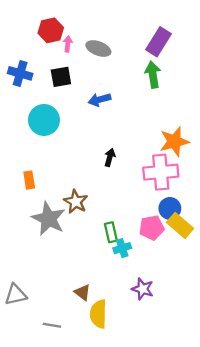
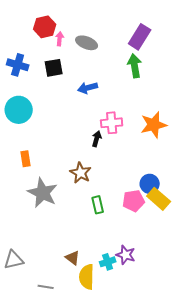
cyan circle: (44, 120) -> (19, 110), moved
pink cross: (161, 172) -> (112, 123), moved, size x0.7
brown star: (76, 202) -> (81, 173), moved
cyan cross: (122, 248) -> (108, 262), moved

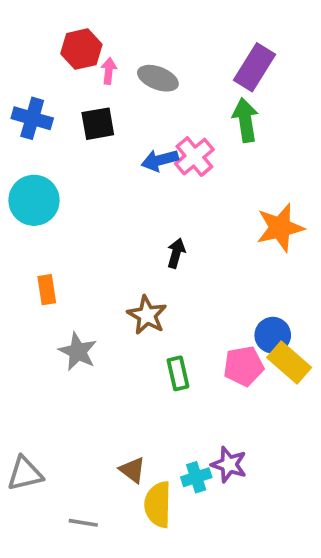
pink cross: (112, 123) -> (194, 157), moved, turned -35
gray star: (43, 193) -> (78, 352), size x0.7

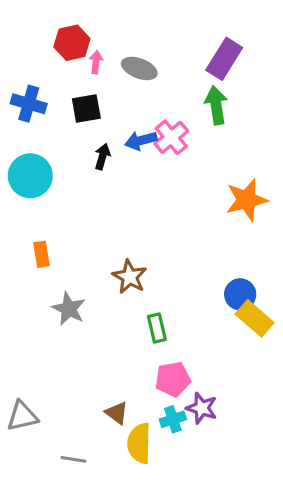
black arrow: (176, 253) -> (102, 157), moved
pink pentagon: (244, 366) -> (173, 379), moved

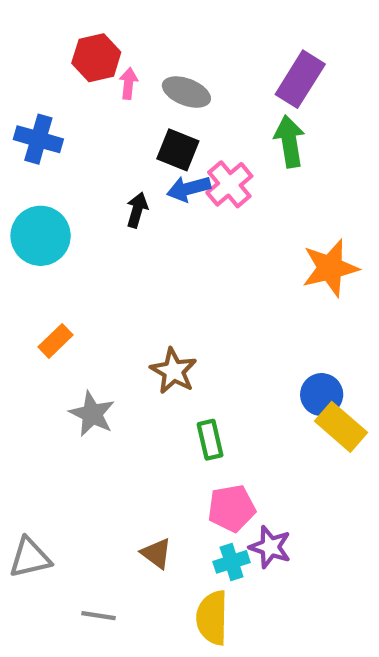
black square: (86, 108) -> (178, 150), moved, turned 32
orange rectangle: (41, 254) -> (56, 341), turned 55
yellow semicircle: (139, 443) -> (212, 618), moved

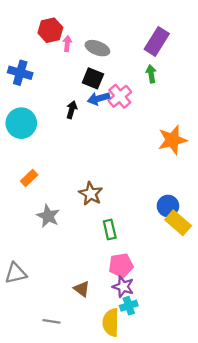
green arrow: (289, 141) -> (151, 74), size x0.7
purple star: (270, 547) -> (123, 287), moved
gray triangle: (30, 558) -> (16, 273), moved
cyan cross: (232, 562) -> (129, 306), moved

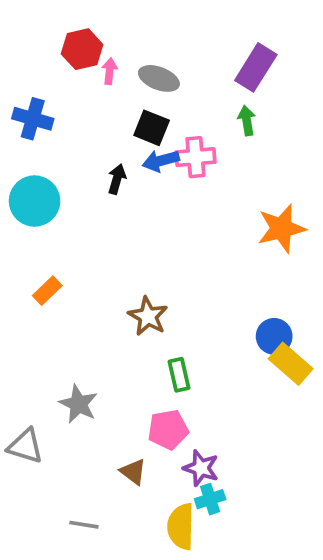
pink cross: (120, 96) -> (195, 157), turned 35
gray star: (48, 216) -> (78, 404), moved
pink pentagon: (121, 265) -> (168, 430), moved
gray triangle: (16, 273) -> (25, 446), turned 30

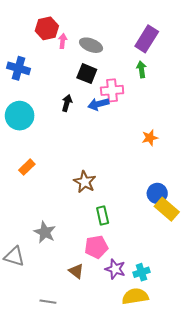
blue arrow: (161, 161) -> (98, 104), moved
orange star: (281, 228) -> (150, 138), moved, size x0.6
cyan cross: (210, 499) -> (141, 272), moved
yellow semicircle: (181, 527) -> (135, 296), moved, turned 80

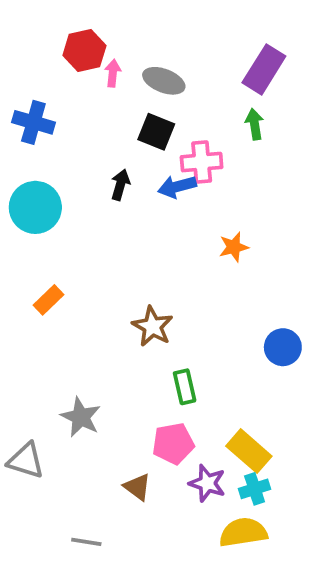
orange star: (150, 138) -> (234, 247), moved
yellow rectangle: (167, 209) -> (249, 451), moved

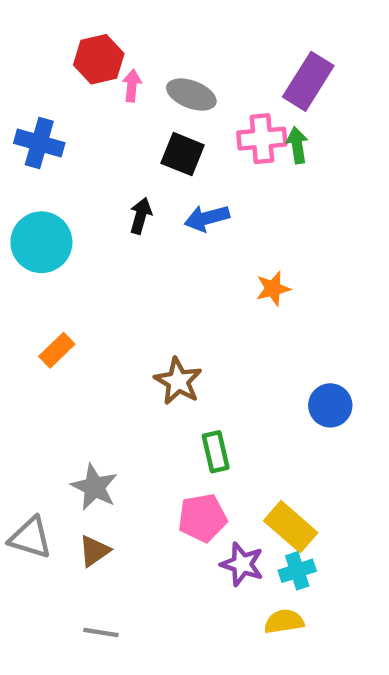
pink cross: (202, 162) -> (262, 139), moved
brown triangle: (137, 487) -> (94, 551), moved, turned 48
yellow semicircle: (243, 532) -> (284, 622), size x0.7

